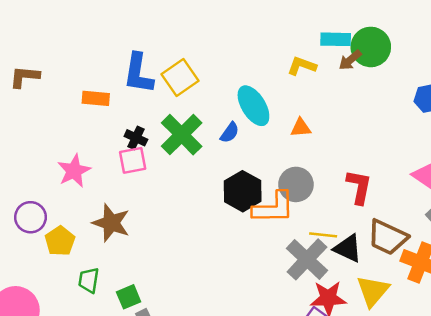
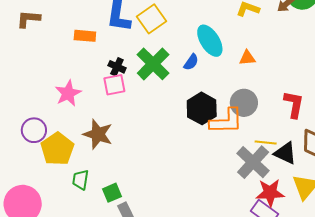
yellow pentagon: (60, 241) -> (57, 149), size x1.4

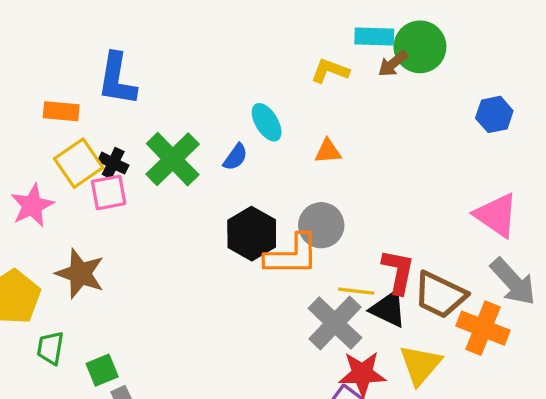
yellow square: (151, 19) -> (79, 163), moved
cyan ellipse: (210, 41) -> (267, 122), size x0.7
red L-shape: (294, 104) -> (398, 272), moved

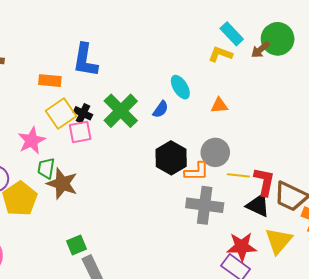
cyan rectangle: (374, 37) -> (232, 34), moved, turned 45
orange L-shape: (292, 255) -> (197, 171), size x0.7
yellow line: (356, 291) -> (238, 175), moved
gray cross: (335, 323) -> (205, 205), moved, turned -36
green trapezoid: (50, 348) -> (46, 168), moved

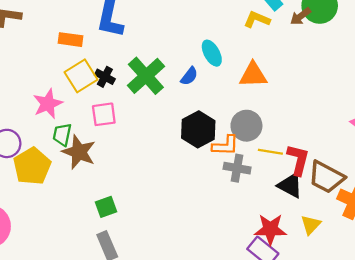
orange triangle: (219, 105) -> (253, 75), size x1.5
pink square: (80, 132) -> (104, 114), moved
gray cross: (205, 205) -> (237, 168), moved, size x0.7
yellow triangle: (279, 241) -> (311, 225), size x0.7
green square: (76, 245) -> (106, 207), moved

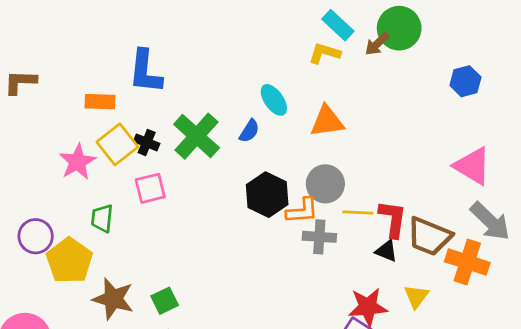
pink star: (48, 104) -> (77, 162), moved
brown star: (79, 152) -> (113, 299), moved
black triangle: (290, 185) -> (386, 251), size x0.7

